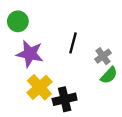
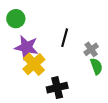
green semicircle: (109, 75) -> (96, 66), turned -63
yellow cross: (39, 87) -> (34, 64), moved

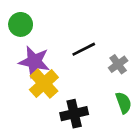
black line: (65, 38) -> (84, 49), turned 48
green semicircle: (96, 66) -> (124, 103), moved

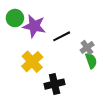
purple star: (34, 62) -> (34, 26), moved
green semicircle: (124, 103) -> (91, 61), moved

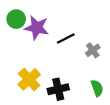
green semicircle: (91, 61) -> (97, 88), moved
yellow cross: (32, 62) -> (29, 79), moved

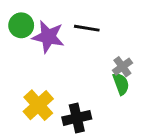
black line: (66, 38) -> (87, 28), moved, turned 36
green semicircle: (97, 88) -> (121, 84), moved

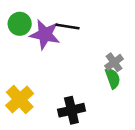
black line: (87, 28) -> (68, 26), moved
yellow cross: (38, 105) -> (20, 100), moved

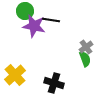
green circle: (20, 24) -> (25, 11), moved
black cross: (71, 110) -> (54, 83), turned 30

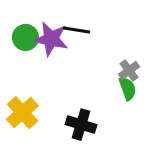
green circle: (25, 11) -> (25, 37), moved

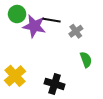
green circle: (25, 37) -> (17, 14), moved
gray cross: (129, 70) -> (76, 31), moved

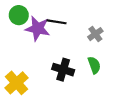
gray cross: (76, 31) -> (95, 34), moved
black cross: (55, 84) -> (63, 70), moved

